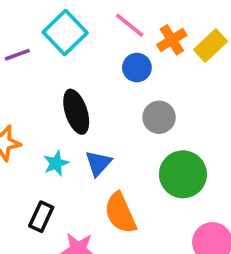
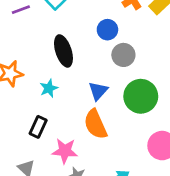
blue circle: (137, 68) -> (107, 30), moved
blue triangle: (98, 163) -> (98, 91), moved

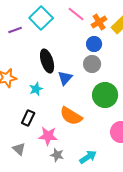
blue circle: (107, 30) -> (94, 44), moved
blue triangle: (98, 91) -> (65, 78), moved
orange semicircle: (95, 124) -> (71, 116), turned -35

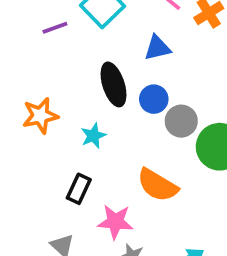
blue circle: (94, 44) -> (154, 99), moved
gray circle: (92, 64) -> (181, 121), moved
blue triangle: (65, 78) -> (157, 48), moved, turned 35

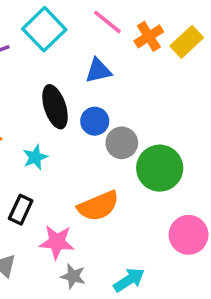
orange semicircle: (157, 185) -> (98, 206), turned -54

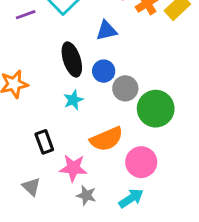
cyan star: (35, 157) -> (73, 100), moved
black rectangle: (21, 210) -> (44, 142), turned -45
pink circle: (189, 235) -> (141, 162), moved

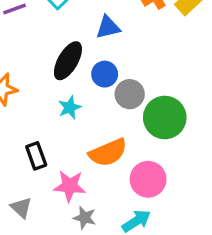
black ellipse: (72, 59) -> (68, 61), turned 48

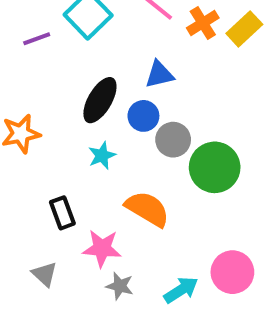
blue triangle: (108, 27) -> (159, 74), moved
orange semicircle: (108, 153) -> (147, 209), turned -126
pink circle: (148, 179) -> (232, 272), moved

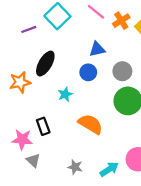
black ellipse: (100, 100) -> (45, 64), moved
gray circle: (173, 140) -> (122, 71), moved
pink star: (102, 248) -> (22, 139), moved

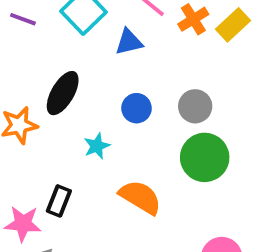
purple line: (29, 29) -> (23, 19), moved, turned 40
blue triangle: (97, 49) -> (129, 42), moved
black rectangle: (43, 126) -> (59, 201), turned 42

